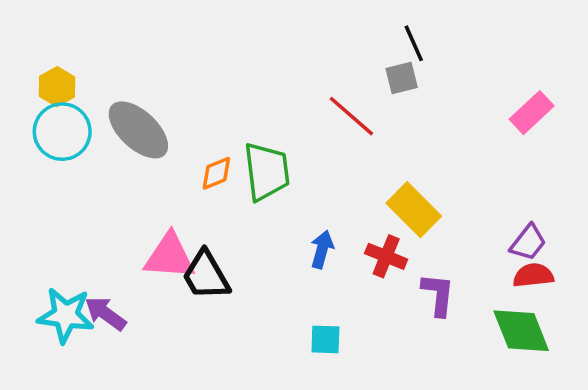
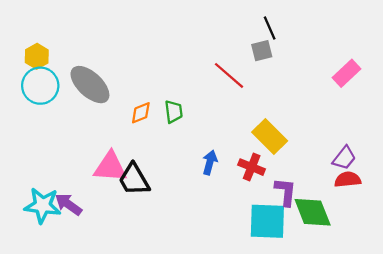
green trapezoid: (267, 171) -> (174, 112), size x0.6
green diamond: (521, 331) -> (313, 212), moved
cyan square: (325, 339) -> (267, 221), moved, size x1.8

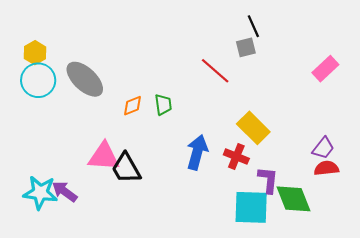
blue arrow: (210, 163) -> (197, 152), size x1.5

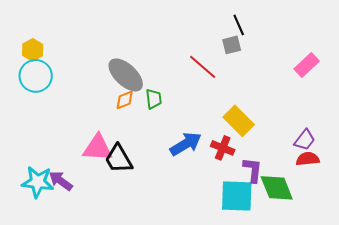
gray ellipse: (85, 79) -> (126, 75), moved
blue arrow: (197, 152) -> (186, 144), turned 44

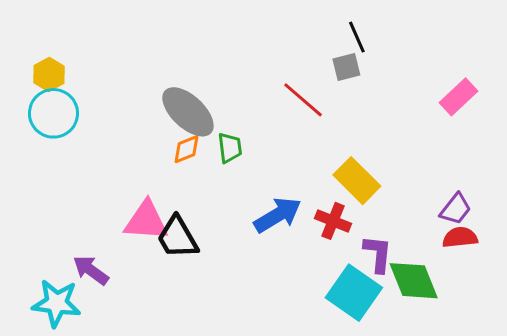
cyan star: (38, 182) -> (56, 303), moved
cyan square: (237, 196) -> (354, 293), turned 33

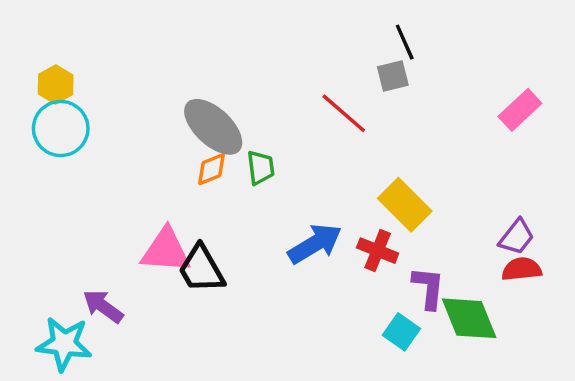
cyan square: (354, 293) -> (401, 332), size x0.6

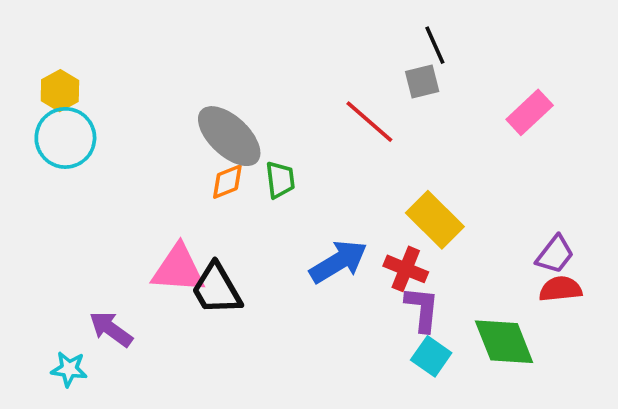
pink rectangle: (520, 110) -> (530, 112), moved
purple L-shape: (428, 288) -> (422, 309), moved
cyan star: (64, 344) -> (69, 369), size x0.6

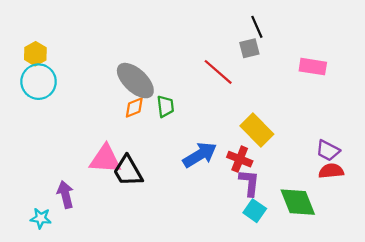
pink rectangle: (530, 112) -> (313, 67), turned 52
purple trapezoid: (555, 254) -> (328, 150), turned 80
purple arrow: (111, 329) -> (65, 195), turned 40

